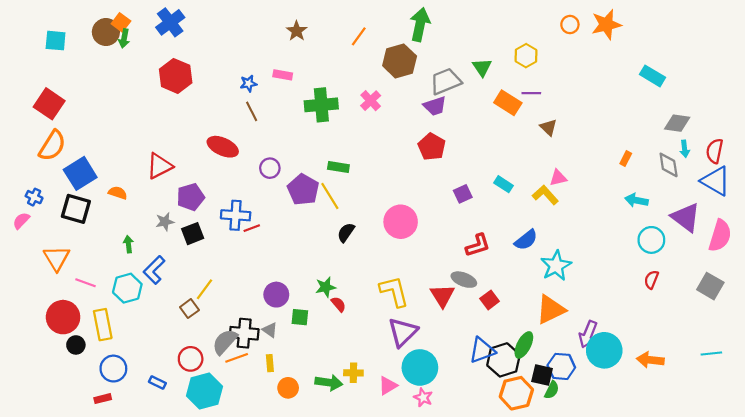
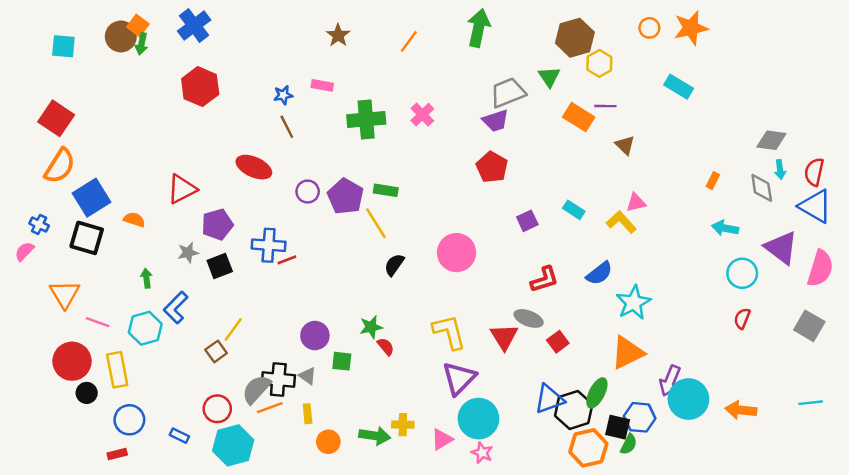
brown hexagon: (400, 61) -> (575, 38), moved
cyan rectangle: (652, 76) -> (679, 87), moved
purple pentagon: (303, 190) -> (345, 196), moved

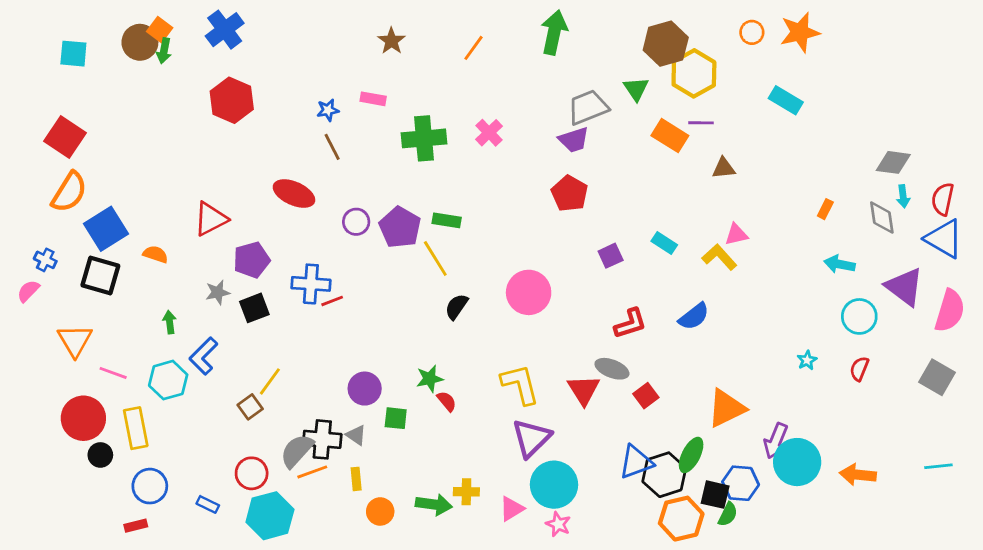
yellow hexagon: (599, 63) -> (694, 73), size x1.5
brown triangle: (625, 145) -> (724, 168), turned -50
cyan star: (634, 303) -> (807, 360), moved, size x0.5

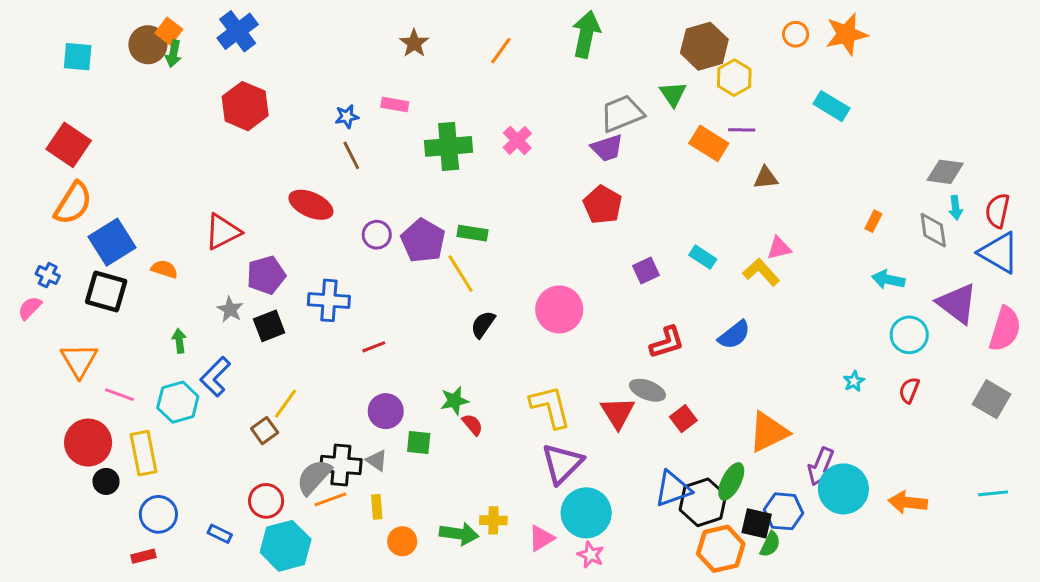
yellow hexagon: (694, 73) -> (734, 78), size x0.7
gray star: (218, 292) -> (230, 309), turned -30
red line: (332, 301) -> (374, 347), moved

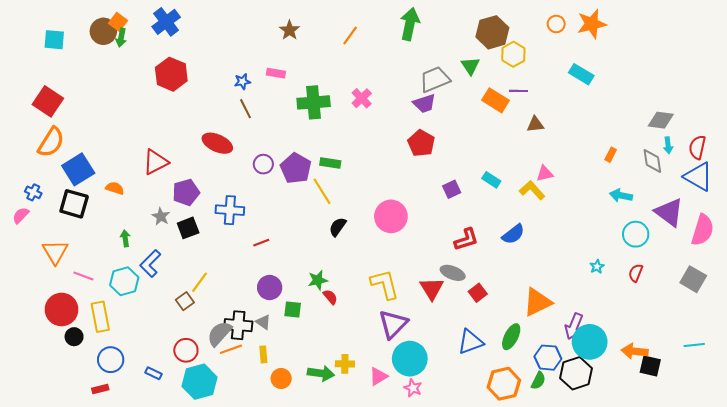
black hexagon: (703, 502) -> (576, 373), moved
black square: (757, 523) -> (650, 366), moved

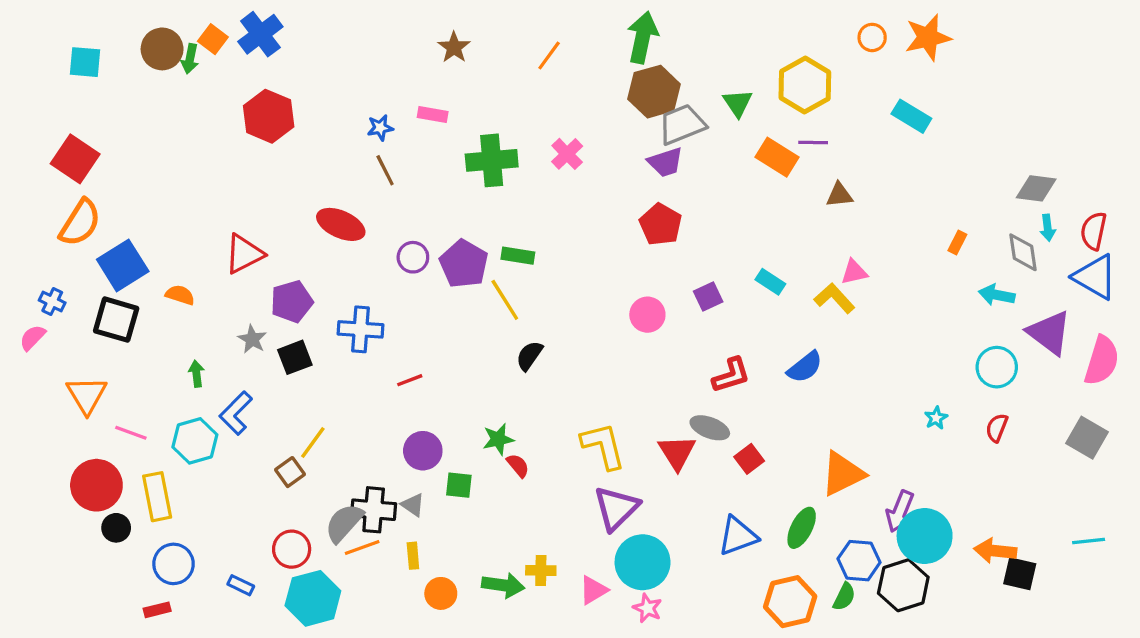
orange square: (118, 22) -> (213, 39), moved
brown hexagon: (492, 32) -> (654, 92), moved
yellow hexagon: (513, 54) -> (805, 85), size x1.4
cyan arrow: (621, 195) -> (997, 295), moved
pink circle: (391, 216) -> (647, 315), moved, size x0.7

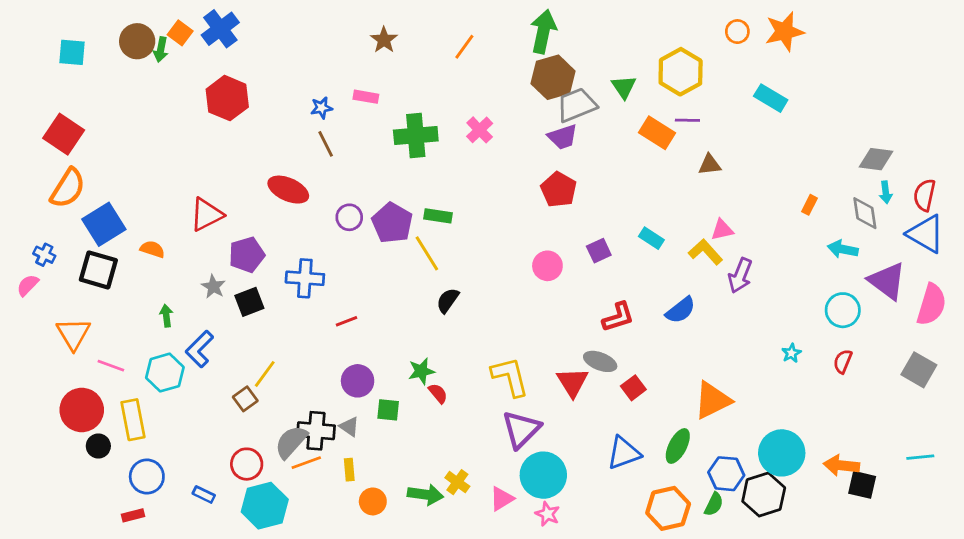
purple arrow: (900, 511) -> (740, 276), moved
yellow cross: (541, 570) -> (457, 482), turned 35

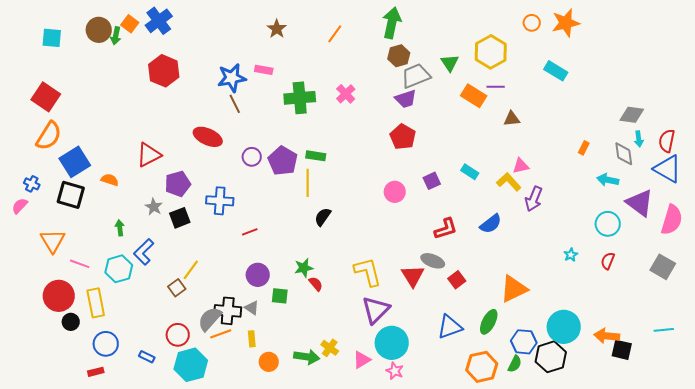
brown hexagon: (553, 77) -> (399, 56), size x0.7
blue star: (322, 108) -> (232, 78), size x1.8
yellow line: (427, 253) -> (308, 183), turned 32

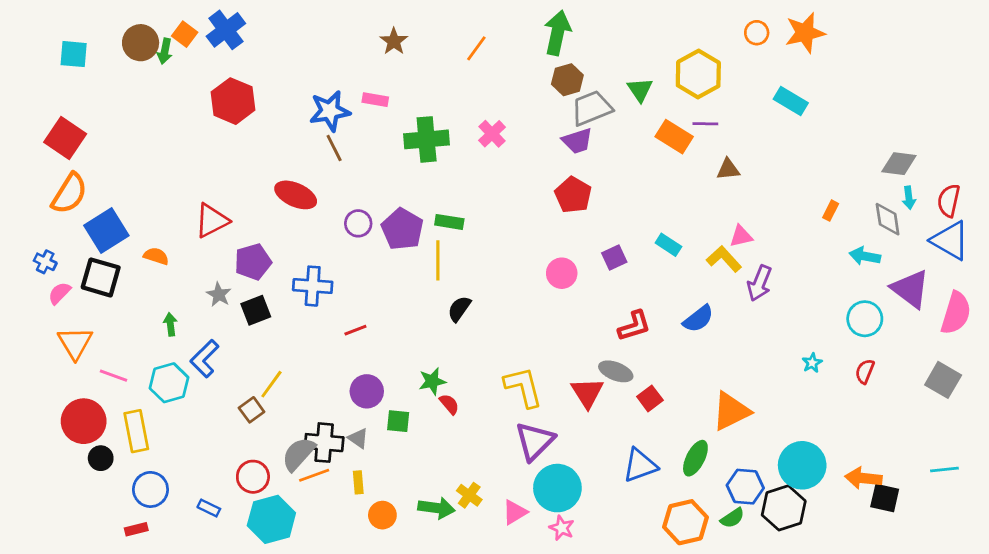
pink semicircle: (20, 206) -> (59, 293), moved
green semicircle: (515, 364) -> (732, 518), turned 30

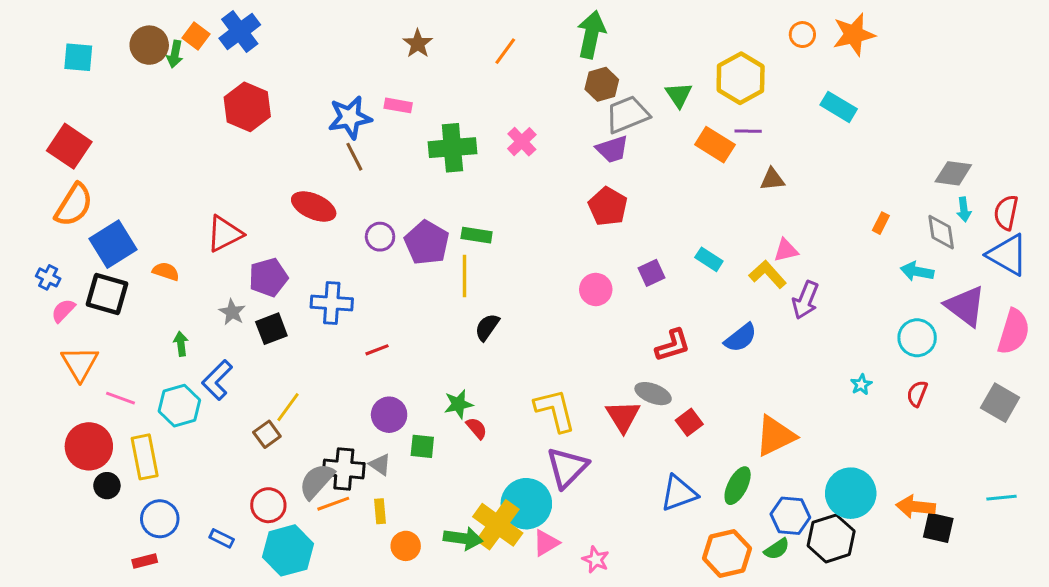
cyan circle: (557, 488) -> (526, 504), moved
yellow cross: (469, 495) -> (498, 525), size x1.8

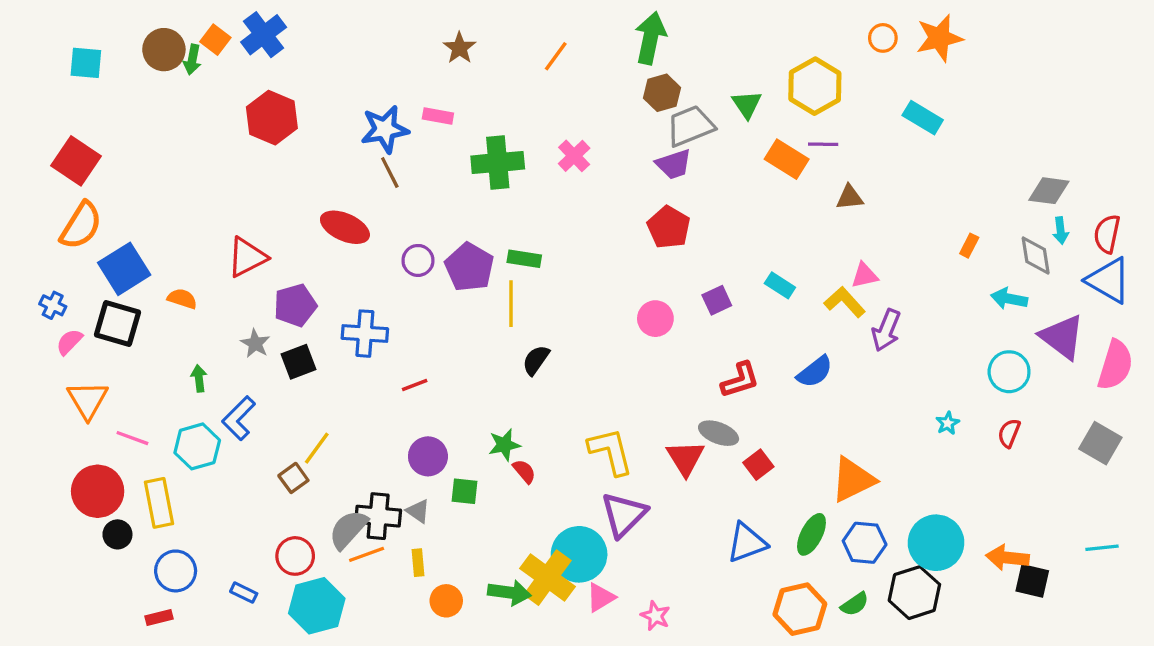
blue hexagon: (790, 516) -> (865, 543), moved

